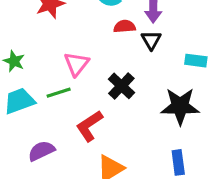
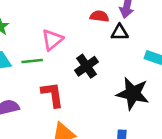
black triangle: (151, 40) -> (120, 32), turned 48
red L-shape: (89, 126) -> (52, 95), turned 104

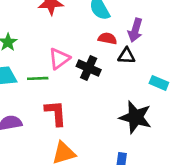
black cross: (87, 66) -> (89, 68), moved, turned -35

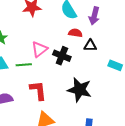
purple arrow: (135, 30) -> (94, 16), moved
black star: (135, 117) -> (79, 90), moved

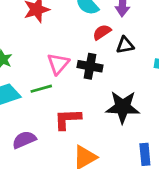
red semicircle: (75, 33) -> (102, 32), turned -32
red L-shape: (38, 90) -> (68, 119), turned -75

